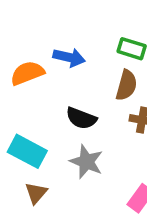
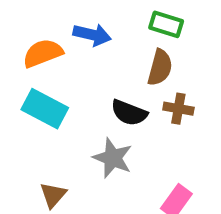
black semicircle: (81, 118) -> (129, 113), moved
cyan rectangle: (27, 151) -> (45, 109), moved

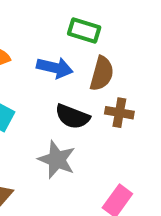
green rectangle: (166, 24) -> (84, 30), moved
blue arrow: (92, 35) -> (55, 68), moved

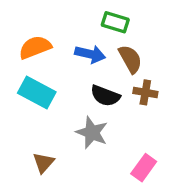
brown semicircle: (102, 74) -> (130, 59), turned -44

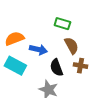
blue arrow: (90, 54) -> (38, 50), moved
black semicircle: (105, 96) -> (56, 68), turned 48

